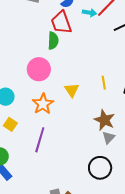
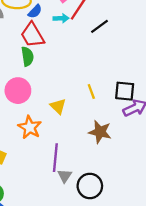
gray triangle: (109, 138) -> (65, 176), moved
purple line: (40, 140) -> (55, 158), moved
black circle: (100, 168) -> (90, 186), moved

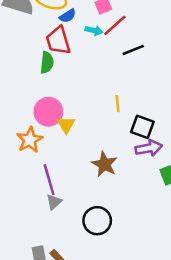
pink circle: (18, 91) -> (48, 112), moved
yellow line: (91, 91) -> (118, 104), moved
purple line: (55, 158) -> (49, 180), turned -36
black circle: (90, 186) -> (97, 221), moved

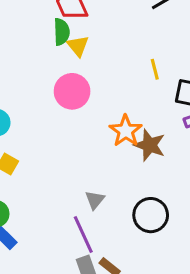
yellow triangle: (66, 125) -> (78, 46), moved
orange star: (30, 140) -> (126, 131), moved
purple line: (49, 180) -> (83, 234), moved

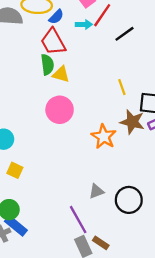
yellow triangle: (78, 46) -> (61, 74), turned -30
brown star: (150, 145) -> (132, 122), moved
gray triangle: (95, 200) -> (96, 191), moved, turned 35

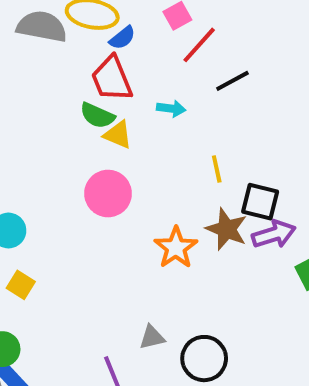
cyan arrow: (84, 25) -> (171, 108), moved
green semicircle: (47, 65) -> (97, 115), turned 114

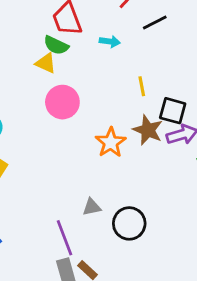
yellow triangle: (118, 135) -> (46, 63), moved

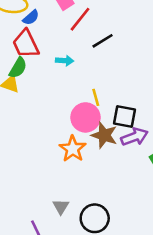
green semicircle: (56, 45) -> (18, 68), turned -80
pink circle: (62, 102) -> (85, 117), moved
gray triangle: (92, 207) -> (61, 207), turned -42

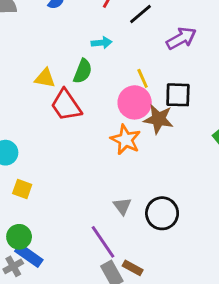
red trapezoid: (26, 44) -> (66, 105), moved
green semicircle: (18, 68) -> (83, 71), moved
purple arrow: (134, 137) -> (181, 38), moved

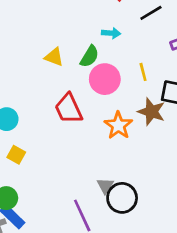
pink circle: (135, 102) -> (105, 79), moved
red trapezoid: (66, 105) -> (69, 109), moved
black circle: (162, 213) -> (122, 198), moved

